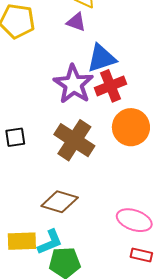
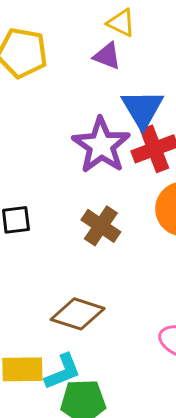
blue triangle: (102, 58) -> (142, 109), turned -44
brown cross: (74, 140) -> (101, 226), size x0.7

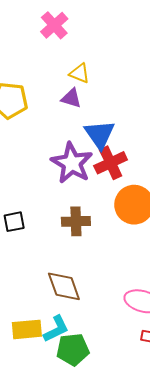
brown cross: (101, 226) -> (76, 221), turned -32
brown diamond: (78, 314) -> (64, 286), turned 57

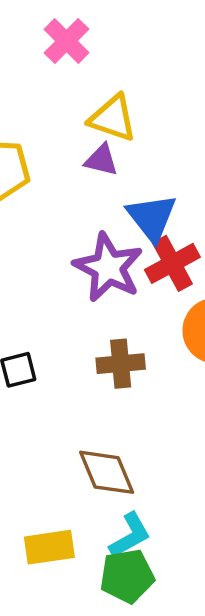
yellow triangle: (79, 73) -> (113, 118), size x1.4
cyan L-shape: (56, 329) -> (130, 535), moved

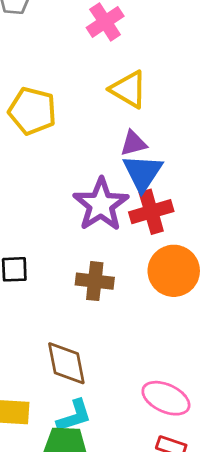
purple triangle: (101, 160) -> (133, 143), moved, turned -40

